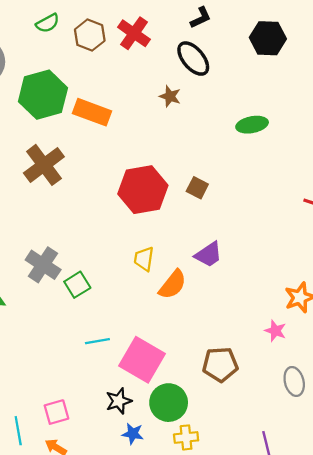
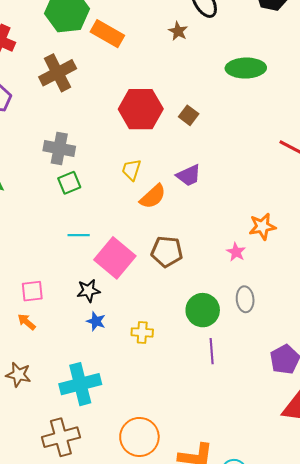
green ellipse: (252, 125) -> (246, 68), size x1.4
gray cross: (43, 265) -> (59, 149), moved, turned -32
brown pentagon: (220, 364) -> (167, 252), moved
green circle: (169, 403) -> (203, 310), moved

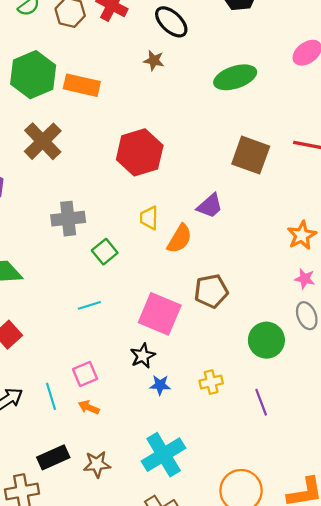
brown square: (189, 115) -> (251, 155), moved, size x1.8
green square: (69, 183) -> (105, 252), moved
cyan line: (79, 235) -> (89, 305), moved
pink star: (236, 252) -> (305, 279), moved
purple line: (212, 351) -> (261, 402), moved

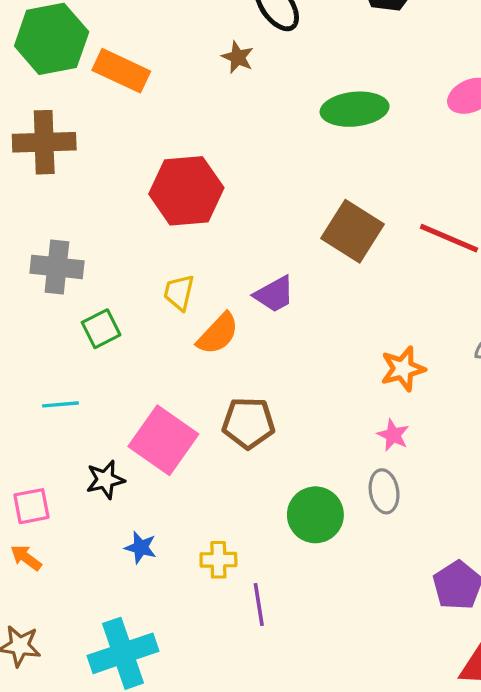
brown cross: (43, 141) -> (44, 142), turned 30
black star: (143, 356) -> (105, 480), moved
purple line: (261, 402) -> (259, 604), moved

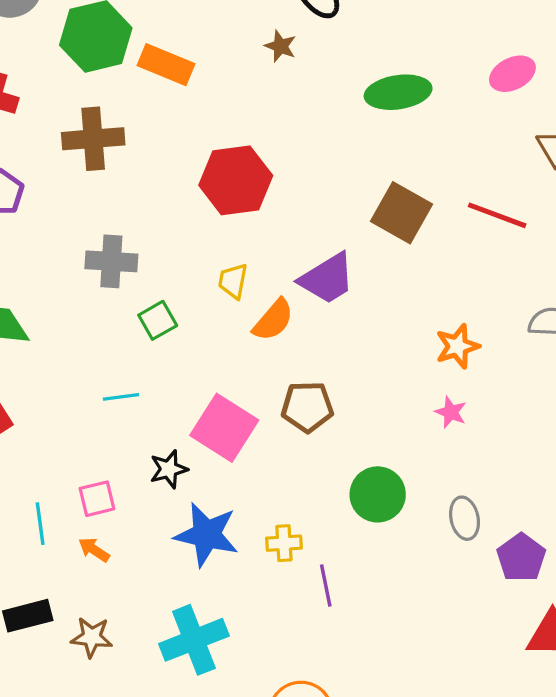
purple trapezoid: (274, 294) -> (327, 279), size x1.4
gray ellipse: (384, 491) -> (465, 518), moved
blue star: (141, 547) -> (207, 535), size x2.0

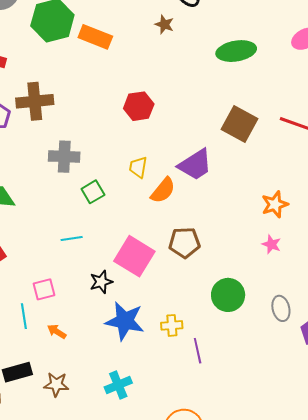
brown cross: (93, 139) -> (35, 101), moved
red hexagon: (236, 180) -> (139, 106), size x0.7
pink square: (97, 499) -> (44, 289), moved
cyan cross: (194, 640) -> (118, 385), size x0.7

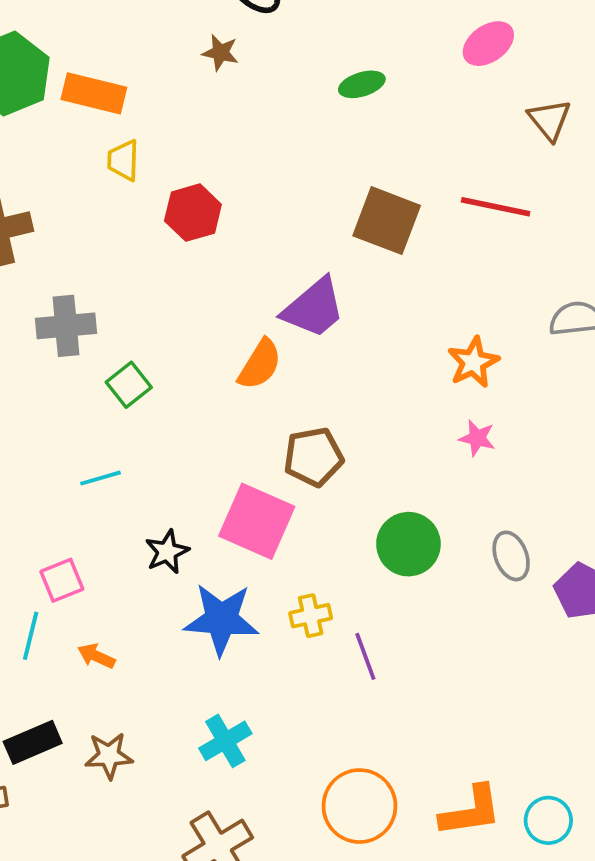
green ellipse: (236, 51) -> (362, 84), size x0.6
yellow trapezoid: (138, 167) -> (123, 160), moved
pink square: (134, 256) -> (257, 521), moved
cyan line: (24, 316) -> (31, 636), turned 30

